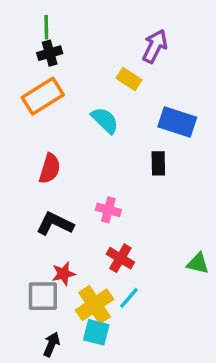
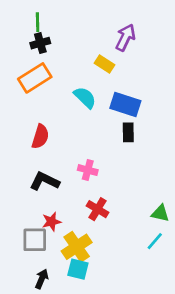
blue rectangle: (177, 122) -> (125, 104), moved
cyan line: (129, 298) -> (155, 241), moved

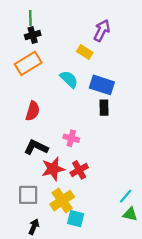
red cross: (98, 209) -> (79, 170), turned 30
green triangle: (160, 213) -> (130, 214), moved
red star: (51, 222) -> (53, 169), moved, size x1.5
cyan square: (78, 269) -> (76, 219), moved

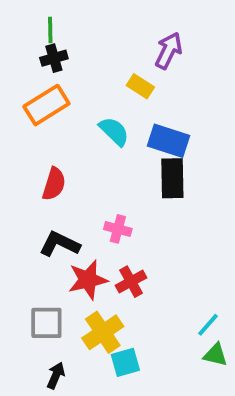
black rectangle: (104, 108) -> (172, 178), size x1.5
cyan square: (76, 219) -> (125, 362), turned -30

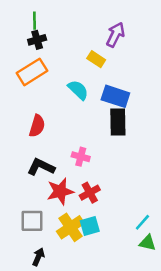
cyan square: (125, 362) -> (90, 226), moved

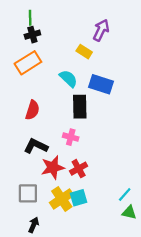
black rectangle: (118, 122) -> (80, 107), moved

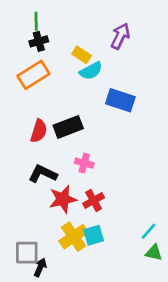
yellow rectangle: (84, 52) -> (82, 55), moved
cyan semicircle: (68, 79) -> (91, 71), moved, turned 108
black rectangle: (80, 107) -> (68, 127), moved, turned 70
gray square: (28, 193) -> (27, 253), moved

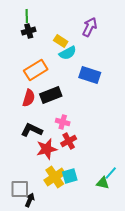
orange rectangle: (33, 75) -> (36, 70), moved
red cross: (94, 201) -> (69, 141), moved
green triangle: (154, 253) -> (103, 183), moved

